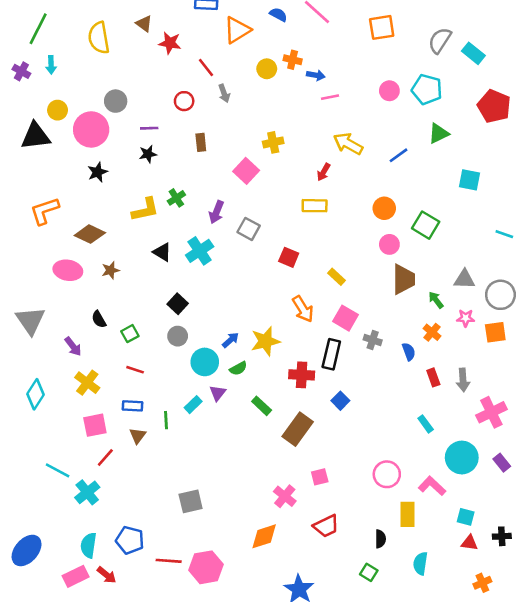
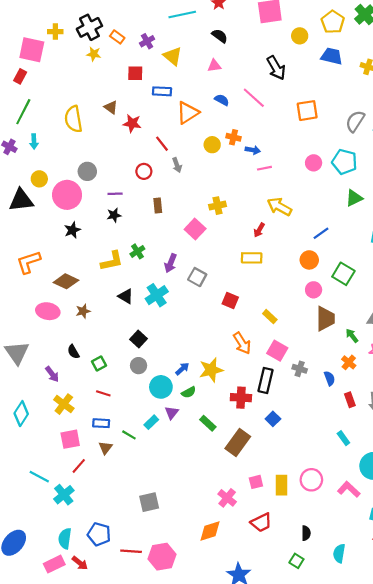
blue line: (398, 155) -> (321, 233), moved
green line: (166, 420) -> (129, 435), turned -56
yellow rectangle: (407, 514) -> (282, 485), moved

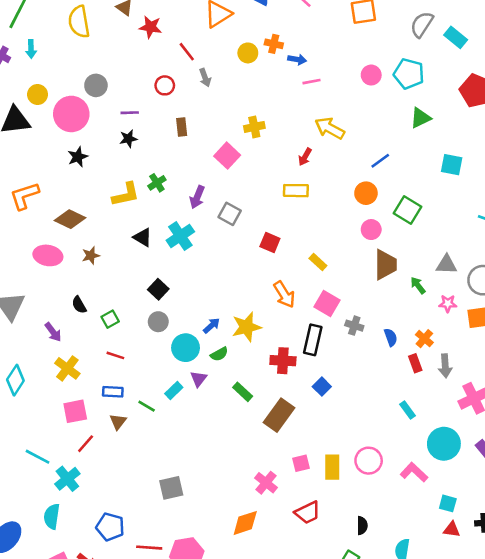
orange cross: (349, 362) -> (424, 339), moved
cyan semicircle: (65, 538) -> (52, 516), moved

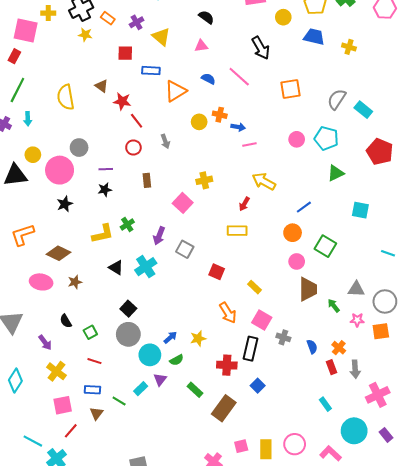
red line: (187, 52) -> (137, 121), moved
gray circle: (158, 322) -> (128, 334), size x1.5
yellow star: (247, 327) -> (198, 338), size x0.7

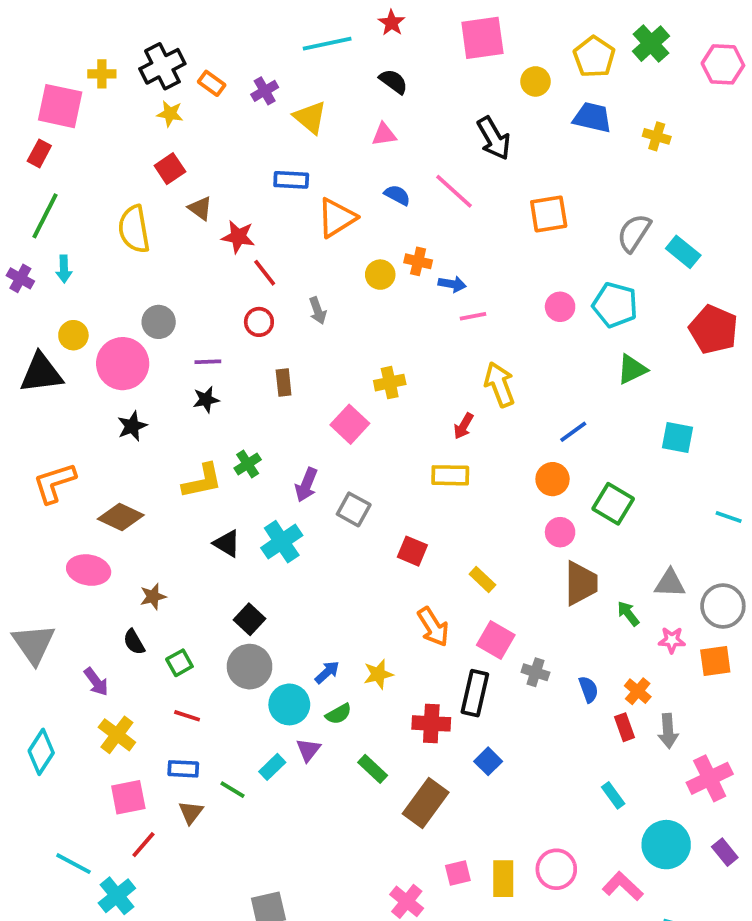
red square: (125, 53) -> (170, 169), moved, turned -35
yellow arrow: (264, 181) -> (499, 384), turned 40
brown star: (75, 282) -> (153, 597), moved

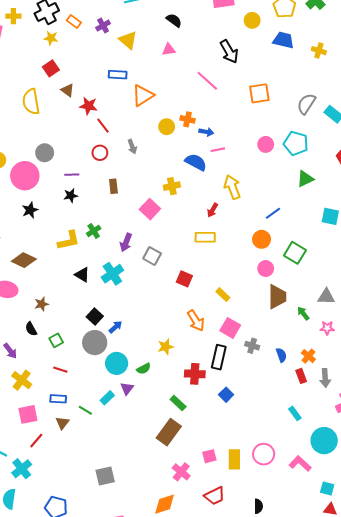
blue semicircle: (397, 195) -> (196, 162), moved, size x1.5
blue arrow: (327, 672) -> (116, 327), moved
green rectangle: (373, 769) -> (178, 403), moved
brown rectangle: (426, 803) -> (169, 432), moved

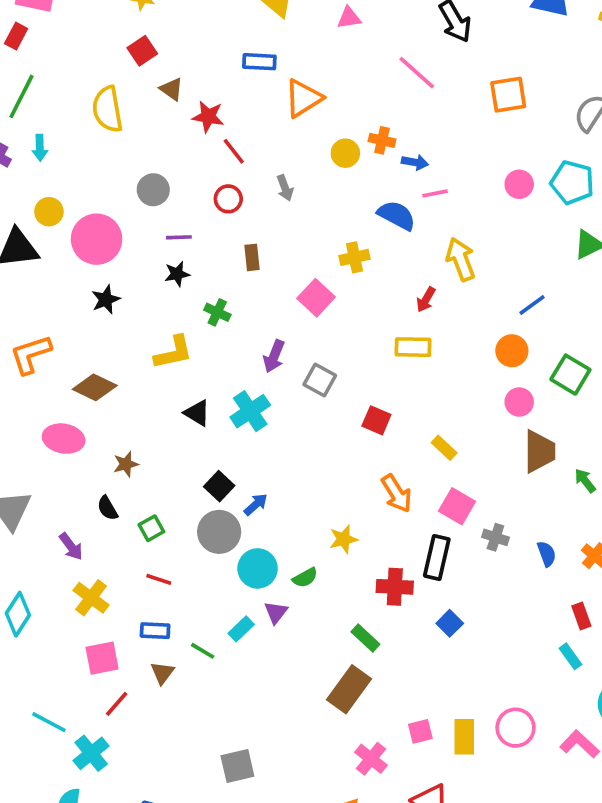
gray circle: (45, 153) -> (153, 190), moved
green cross: (94, 231) -> (217, 312), moved, turned -32
red rectangle: (301, 376) -> (581, 616), moved

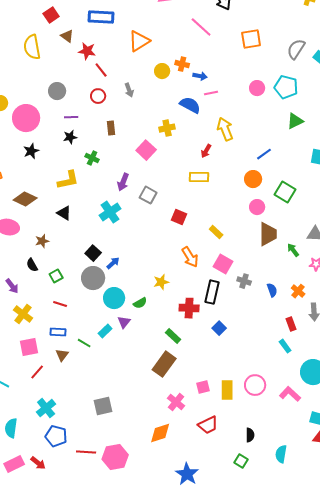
blue rectangle: (259, 62) -> (101, 17), moved, size x1.4
black triangle: (197, 413) -> (64, 213), moved
cyan cross: (91, 753) -> (46, 408), moved

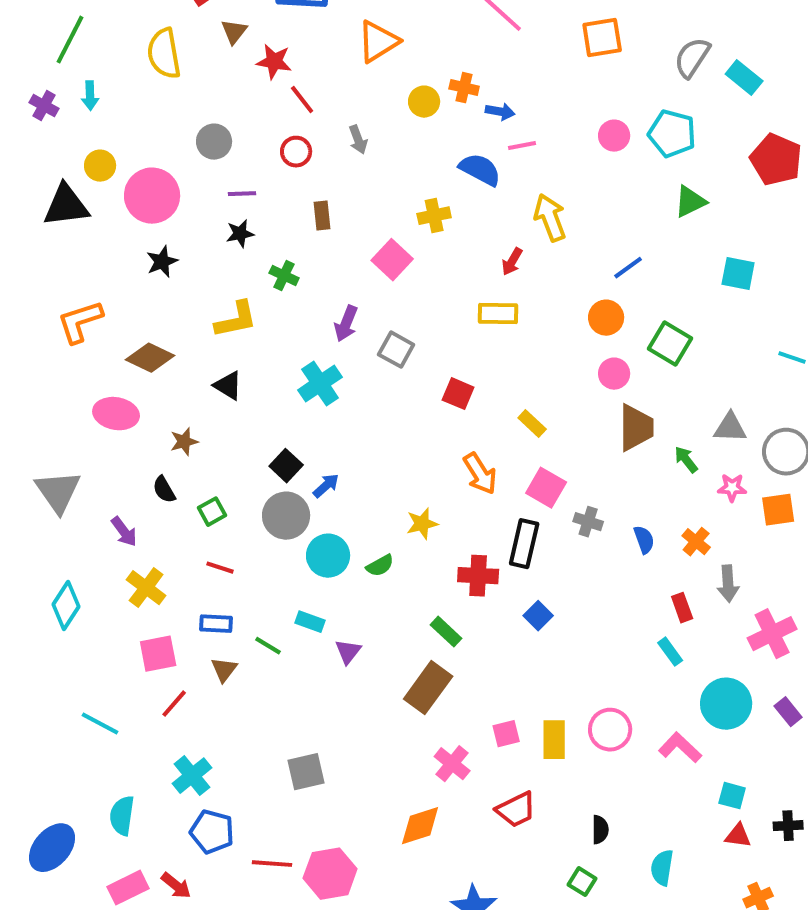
brown triangle: (67, 36) -> (234, 32), turned 32
purple triangle: (124, 322) -> (348, 652), moved
cyan rectangle: (105, 331) -> (310, 622), turned 64

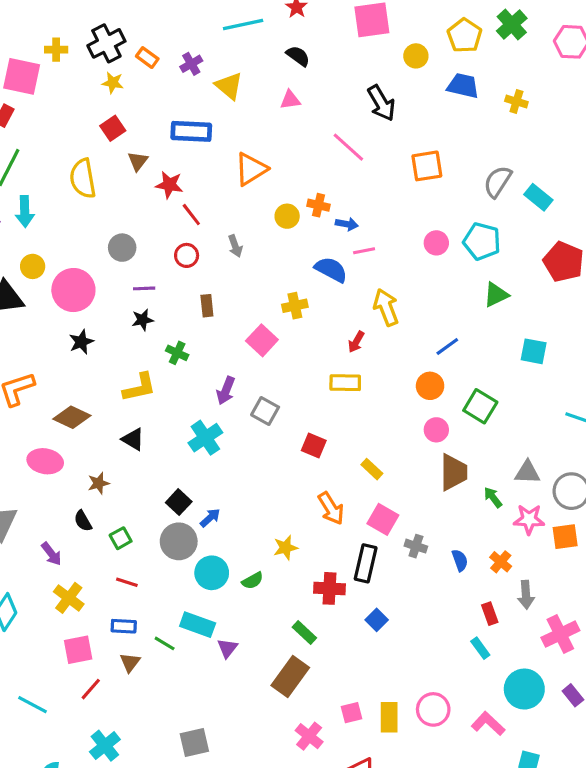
cyan arrow: (90, 96) -> (25, 211), size x1.4
pink star: (732, 488) -> (529, 519), size x1.4
cyan rectangle: (310, 622) -> (198, 625), size x1.5

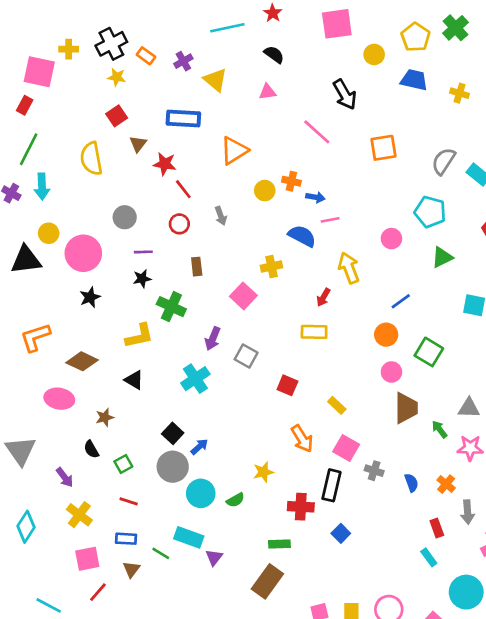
pink circle: (436, 243) -> (391, 239), moved
green cross: (177, 353) -> (171, 307), size x1.5
green rectangle: (304, 632) -> (279, 544), turned -45

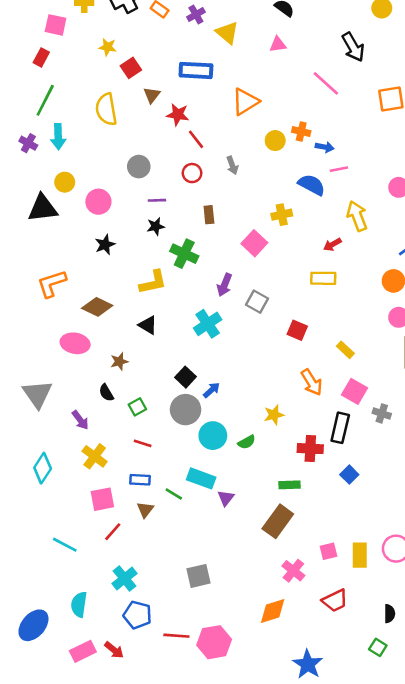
pink square: (39, 72) -> (56, 25), size x0.7
yellow star: (117, 77) -> (108, 47), moved
pink circle: (83, 253) -> (98, 202), size x0.7
red arrow: (323, 297) -> (332, 245), turned 30

